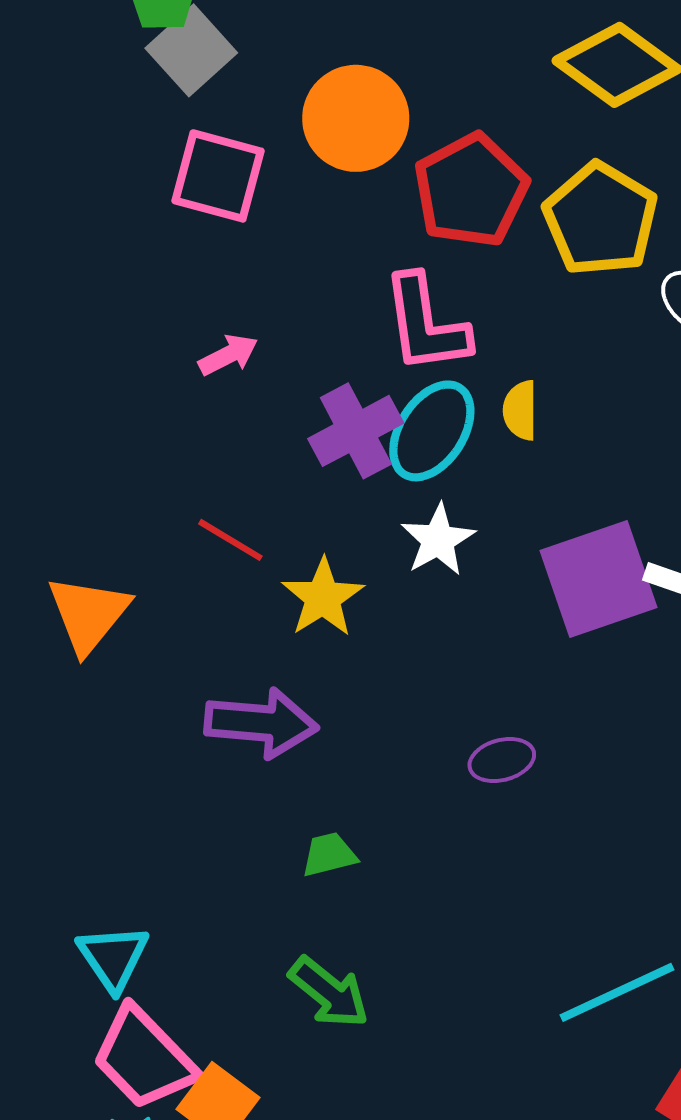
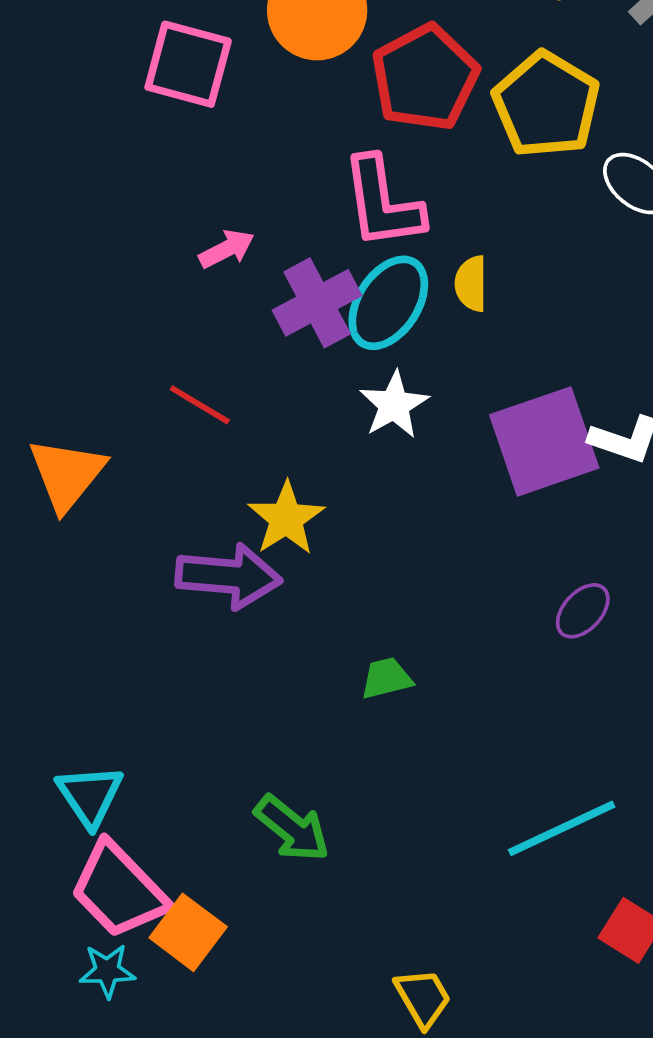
pink arrow: (228, 355) -> (227, 249), moved
yellow star: (323, 598) -> (286, 518), moved
purple ellipse: (502, 760) -> (583, 611), moved, turned -32
green trapezoid: (329, 855) -> (386, 678), moved

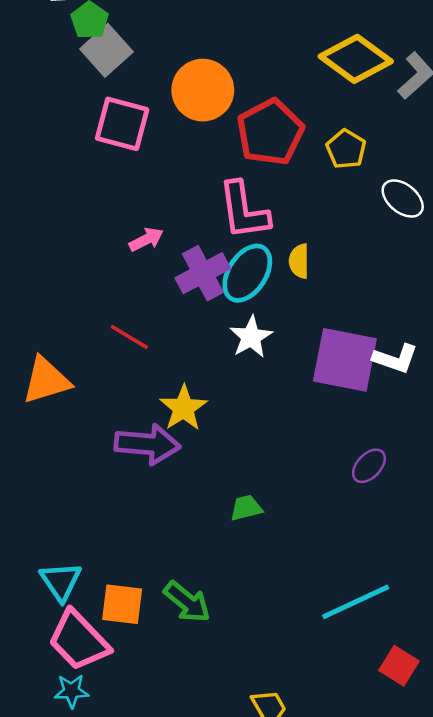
yellow pentagon: (546, 105) -> (346, 149), size x0.6
purple square: (544, 441) -> (345, 360), turned 30
orange triangle: (67, 474) -> (46, 380), turned 34
orange square: (188, 932) -> (122, 604), moved, turned -30

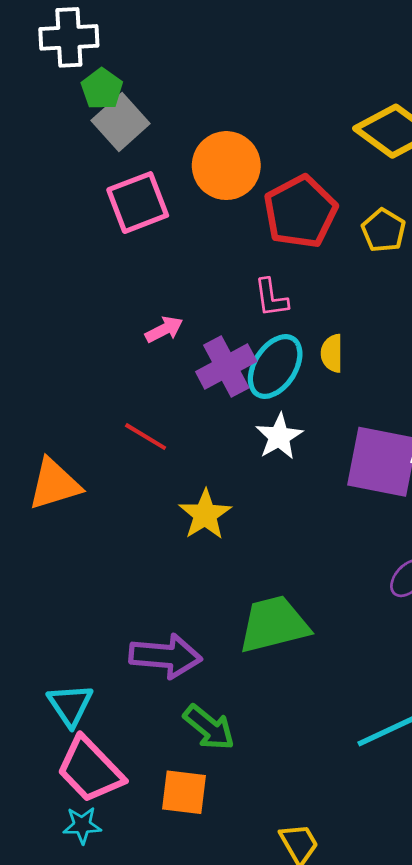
pink square: (122, 124) -> (138, 203), turned -36
pink L-shape: (244, 211) -> (271, 298), size x0.6
purple arrow: (147, 444) -> (165, 656), moved
green trapezoid: (246, 508) -> (274, 624), size x2.0
orange square: (122, 604) -> (184, 792), moved

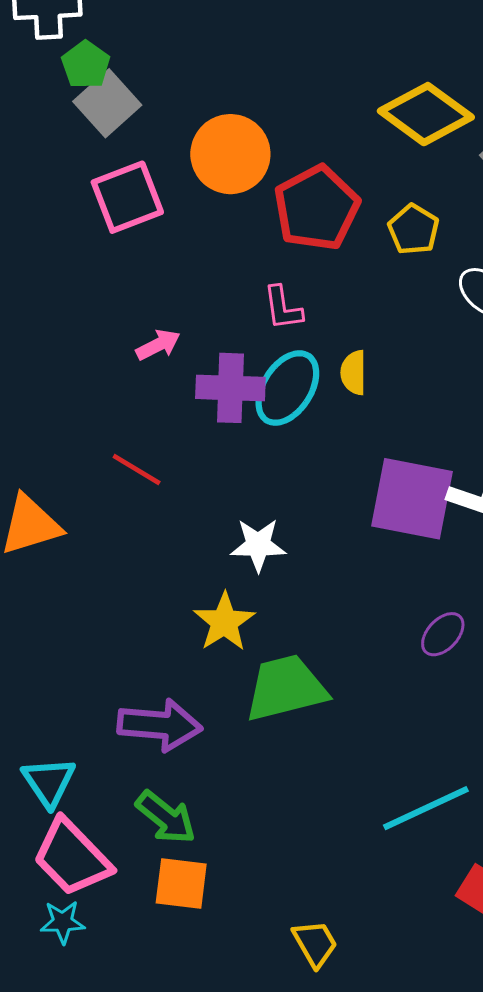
purple cross: (226, 367) -> (230, 388), turned 30
white star: (279, 437) -> (258, 545), moved, turned 30
yellow star: (205, 515) -> (224, 622), moved
green arrow: (209, 727) -> (166, 817), moved

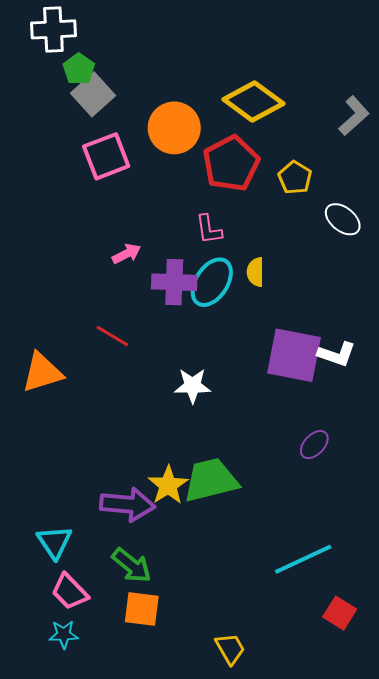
yellow diamond: (426, 114) -> (253, 102), moved
yellow star: (224, 622) -> (168, 485), moved
pink trapezoid: (72, 857) -> (70, 592), size x0.7

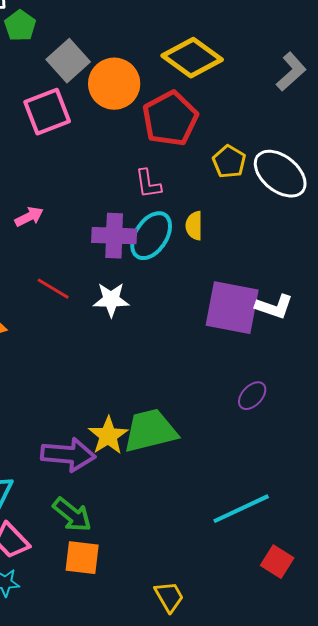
gray square: (93, 94) -> (68, 61), moved
yellow pentagon: (295, 178) -> (229, 162), moved
white ellipse: (343, 219) -> (280, 174), size x1.5
pink arrow: (127, 254) -> (29, 217), moved
white star: (192, 386) -> (111, 300), moved

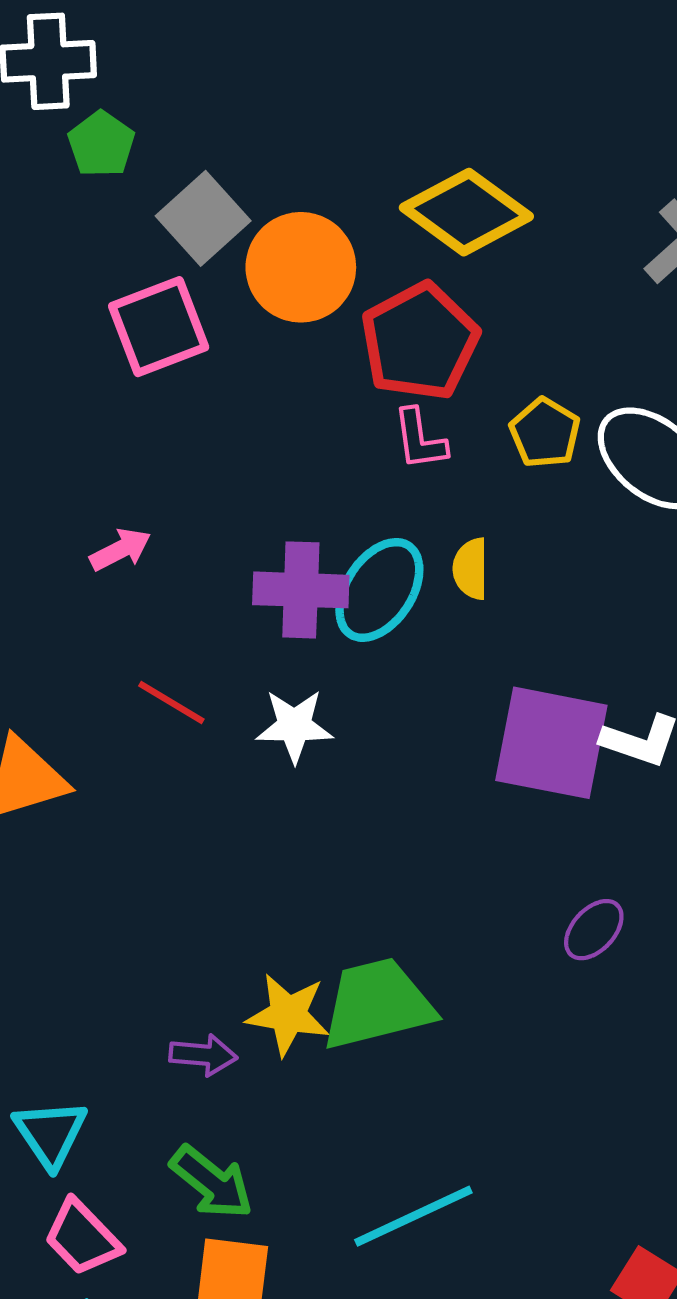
pink L-shape: (148, 184) -> (420, 439), moved
yellow star: (108, 436) -> (288, 1015), turned -30
purple arrow: (68, 455) -> (203, 1055), size x0.6
cyan line: (241, 509) -> (413, 1216), moved

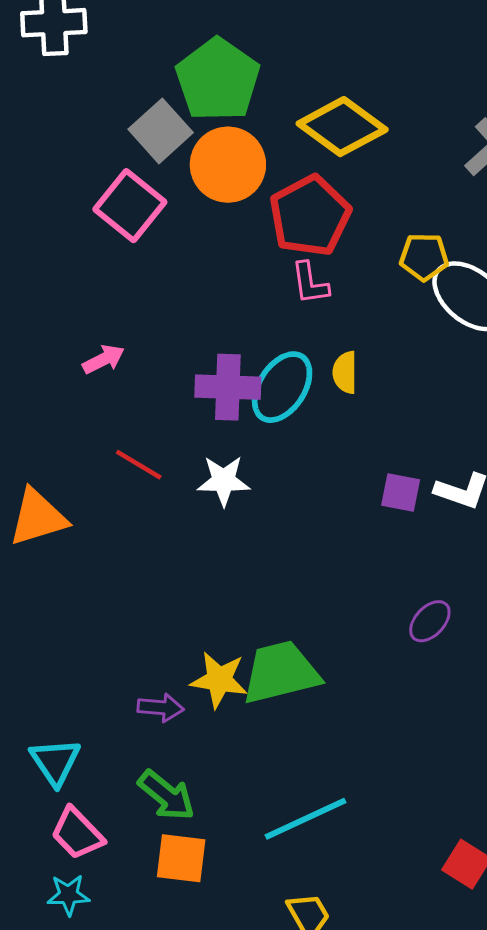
green pentagon: (101, 144) -> (218, 80), moved, size x1.8
pink square: (159, 327) -> (130, 206), turned -30
yellow pentagon: (545, 433) -> (424, 257), moved, turned -30
purple square: (551, 743) -> (401, 492), size x0.5

